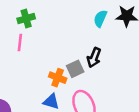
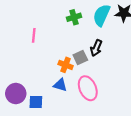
green cross: (26, 19) -> (74, 17), moved
cyan semicircle: (100, 19) -> (102, 15), size x1.5

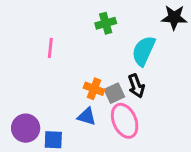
cyan semicircle: (102, 15) -> (144, 51), moved
black arrow: (96, 48) -> (136, 86), moved, turned -42
gray square: (80, 58) -> (114, 93), moved

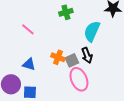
pink line: (50, 48) -> (28, 29), turned -56
blue triangle: (87, 116) -> (29, 64), moved

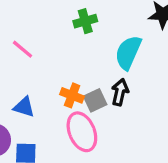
black arrow: (87, 55) -> (120, 92), turned -147
pink ellipse: (79, 79) -> (82, 132), moved

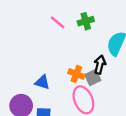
pink line: (22, 49) -> (58, 22), moved
black arrow: (120, 92) -> (100, 65), moved

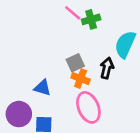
pink line: (58, 22) -> (73, 13), moved
gray square: (93, 78) -> (75, 63), moved

